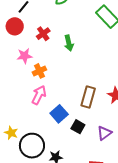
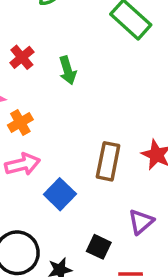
pink arrow: (39, 95) -> (23, 164), turned 54
black square: (78, 127) -> (99, 247), moved

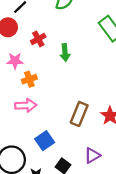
blue square: (60, 194) -> (45, 141), moved

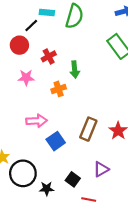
orange cross: (29, 79) -> (59, 89), moved
blue square: (45, 141) -> (56, 141), moved

